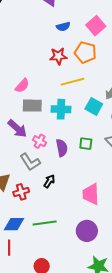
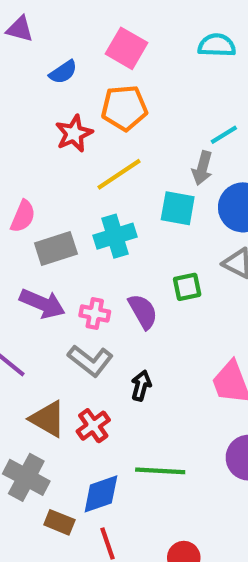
green line: (45, 223) -> (160, 471), turned 30

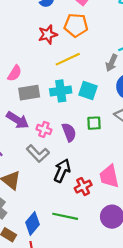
cyan square: (178, 208) -> (88, 90), moved
black arrow: (141, 386) -> (62, 171), size x1.5
red cross: (93, 426) -> (83, 187), moved
blue diamond: (101, 494) -> (32, 223), turned -40

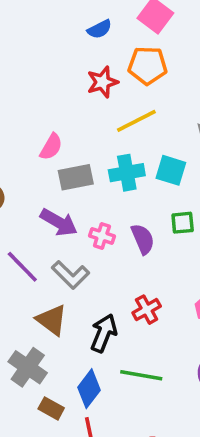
gray L-shape: (38, 154) -> (70, 275), moved
black arrow: (62, 171) -> (104, 333), moved
red cross: (83, 187) -> (147, 310), moved

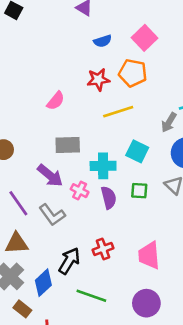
pink semicircle: (51, 147) -> (56, 101), moved
cyan cross: (127, 173) -> (103, 166), moved
brown triangle: (52, 320) -> (17, 243), moved, turned -50
blue diamond: (89, 389) -> (43, 283), moved

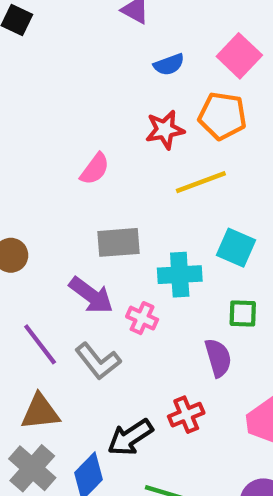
purple semicircle: (109, 198) -> (218, 358), moved
black arrow: (69, 261) -> (130, 437), turned -152

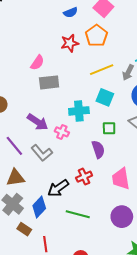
orange pentagon: (222, 116) -> (96, 36), turned 30
yellow line: (201, 182) -> (102, 70), moved
gray rectangle: (118, 242) -> (49, 82), moved

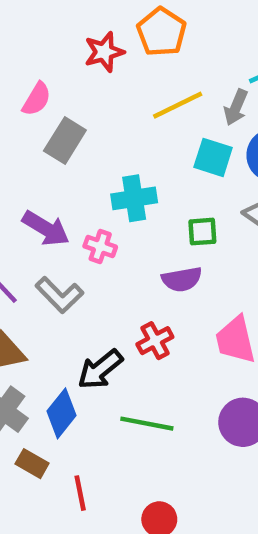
gray rectangle: (49, 82) -> (65, 141), turned -48
cyan square: (105, 97) -> (213, 157), moved
purple semicircle: (98, 149) -> (182, 279), turned 102

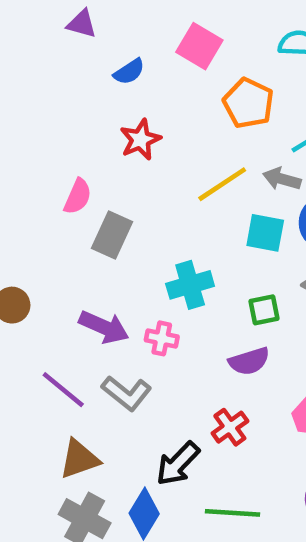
orange pentagon: (162, 32) -> (248, 103), moved
gray arrow: (236, 107) -> (282, 179), turned 90

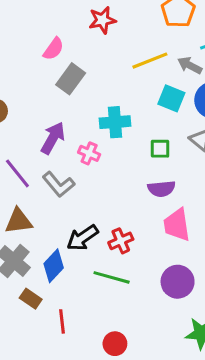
purple arrow: (104, 327) -> (53, 138), turned -96
purple semicircle: (249, 361) -> (161, 189), moved
red cross: (230, 427) -> (121, 241), moved

